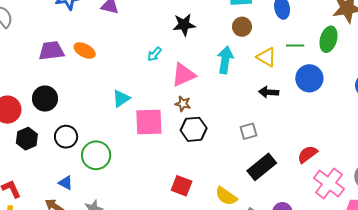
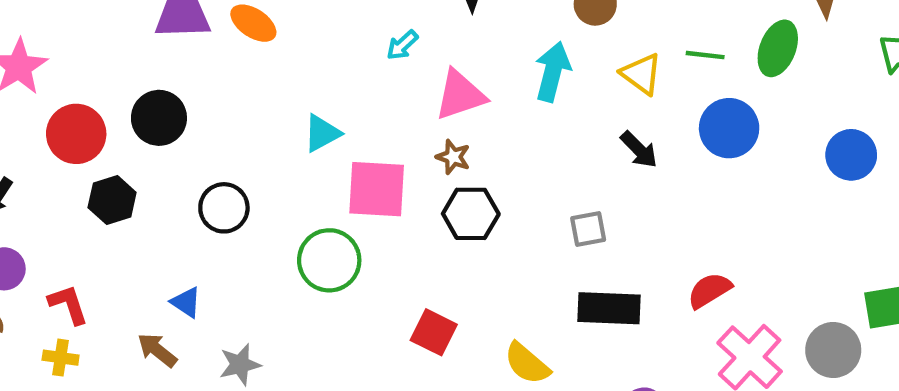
black arrow: (269, 92) -> (639, 150), turned -144
black circle: (66, 137) -> (224, 208), moved
green circle: (96, 155) -> (329, 260), moved
black rectangle: (262, 167) -> (609, 308), turned 36

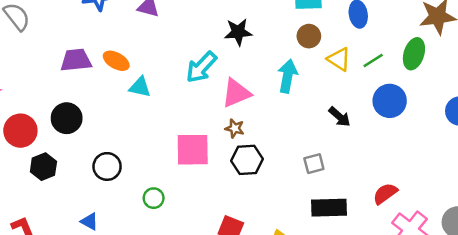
cyan arrow: (402, 45) -> (201, 67), size x1.8
green line: (705, 55) -> (373, 60), turned -35
yellow triangle: (641, 74) -> (339, 59), moved
cyan triangle: (322, 133) -> (140, 87), moved, turned 45
green circle: (329, 260) -> (154, 198), moved, size x0.6

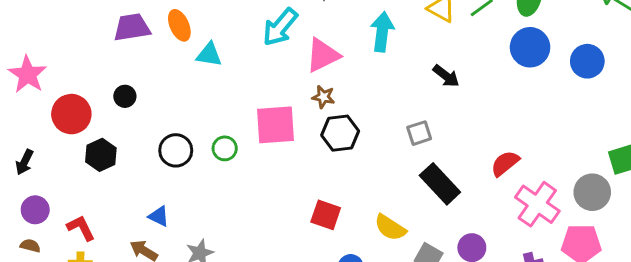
orange ellipse: (116, 61) -> (179, 25), turned 40
blue circle: (390, 101) -> (530, 47), moved
black circle: (67, 118) -> (125, 96), size x0.6
green circle: (154, 198) -> (225, 148), moved
black rectangle: (329, 208) -> (440, 184), turned 52

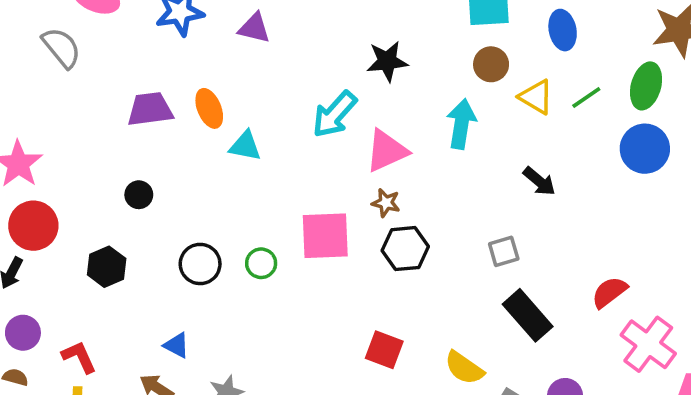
red circle: (71, 114) -> (33, 226), moved

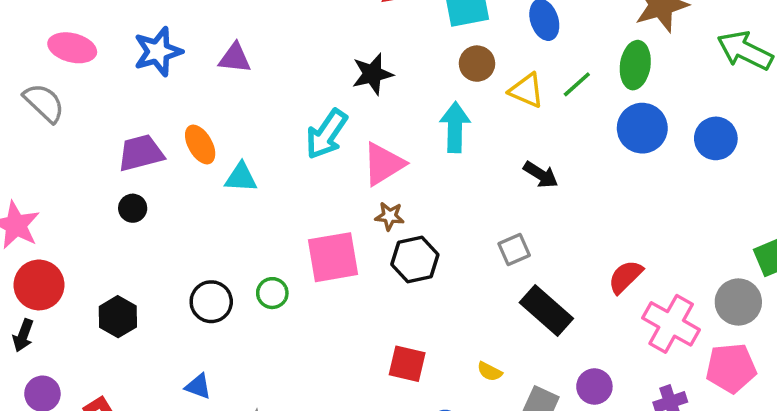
black circle: (139, 195) -> (133, 208), moved
yellow semicircle: (464, 368) -> (490, 372), size x0.6

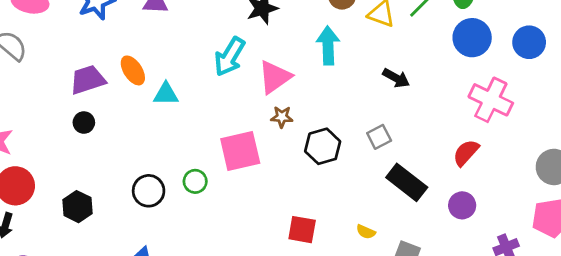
black hexagon: (415, 260) -> (323, 146), moved
pink cross: (671, 324) -> (491, 100), moved
purple circle: (594, 387) -> (462, 205), moved

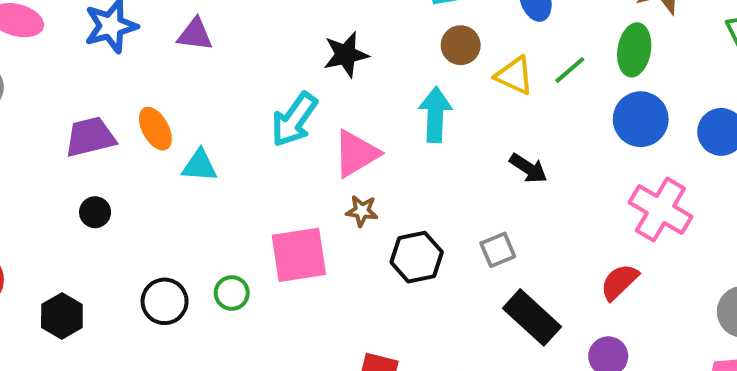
black circle: (84, 123) -> (95, 212), moved

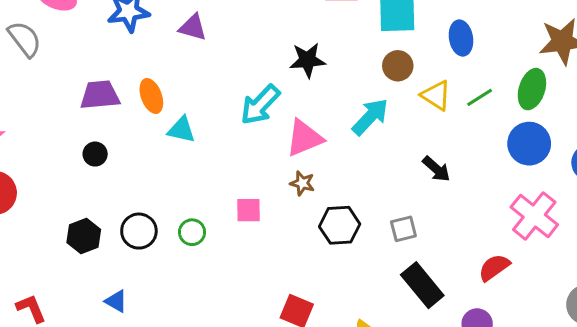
cyan arrow: (435, 115) -> (370, 117), turned 33
pink square: (299, 255) -> (249, 210), size x0.6
black hexagon: (62, 316) -> (84, 236), moved

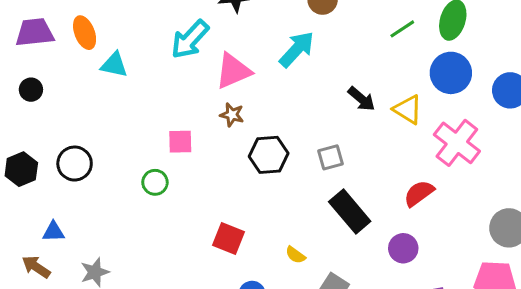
yellow triangle: (436, 95) -> (408, 109), moved
green circle: (192, 232) -> (155, 182), moved
blue triangle: (116, 301) -> (54, 232), turned -30

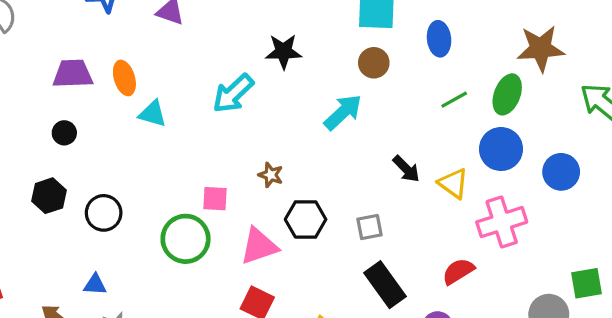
pink triangle: (233, 71) -> (259, 246), moved
pink cross: (457, 143) -> (502, 222), turned 30
black hexagon: (21, 169) -> (49, 196), moved
green circle: (155, 182) -> (186, 239), size x1.8
blue triangle: (54, 232) -> (95, 285), moved

